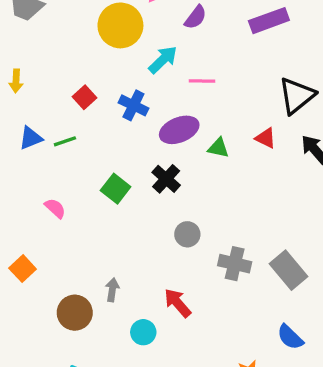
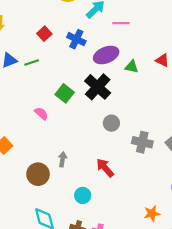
black cross: (166, 179) -> (98, 87), size x1.4
pink semicircle: (55, 208) -> (41, 114), moved
cyan circle: (143, 332) -> (83, 195), moved

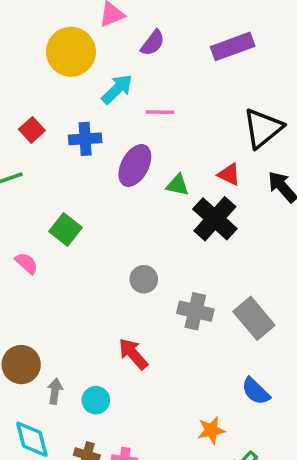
blue cross: (76, 39) -> (85, 139), turned -30
purple ellipse: (106, 55) -> (135, 166), turned -40
black cross: (98, 87) -> (215, 219), moved
gray arrow: (62, 159) -> (55, 391), moved

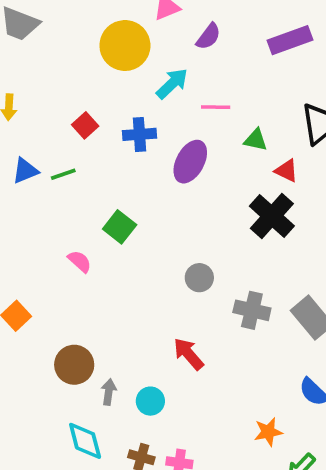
green triangle: (178, 185) -> (256, 140), moved

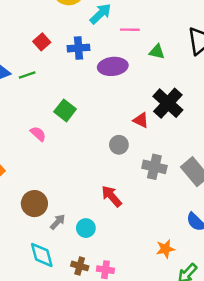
purple ellipse: (190, 162) -> (113, 66), turned 56
red triangle: (286, 171) -> (141, 120), moved
gray arrow: (109, 392) -> (58, 222), turned 35

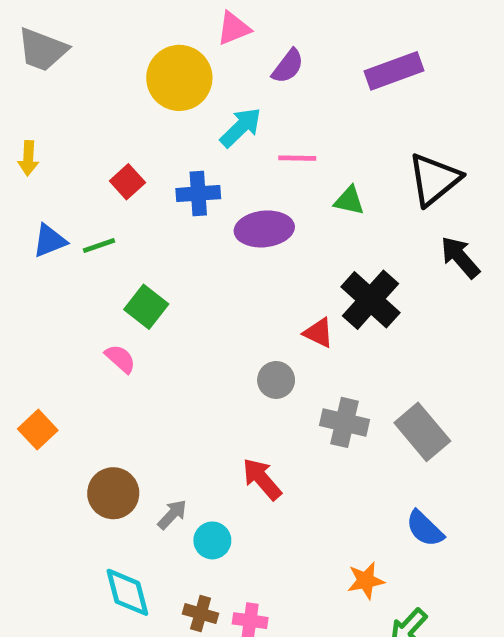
green square: (65, 110) -> (146, 307), moved
gray arrow: (58, 222) -> (172, 514), moved

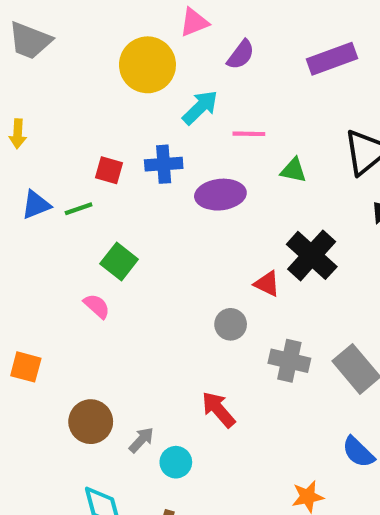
red square: (127, 182) -> (109, 170), moved, turned -32
orange square: (38, 430) -> (26, 367), turned -32

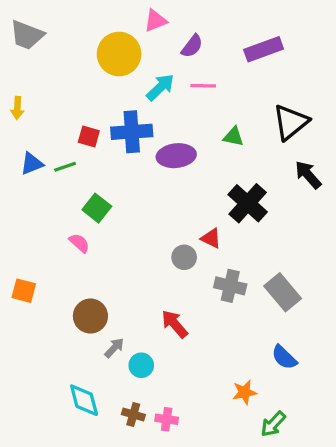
pink line: (249, 134) -> (203, 86), moved
blue cross: (164, 164) -> (132, 132), size x1.4
red triangle: (267, 284) -> (211, 238), moved
brown circle: (91, 422) -> (90, 316), moved

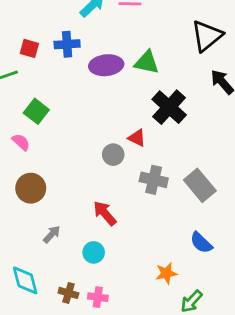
blue cross: (132, 132) -> (67, 44), size x0.7
green triangle: (233, 137) -> (147, 62), moved, size x1.4
brown circle: (90, 316) -> (31, 188), moved
cyan circle: (141, 365) -> (94, 252), moved

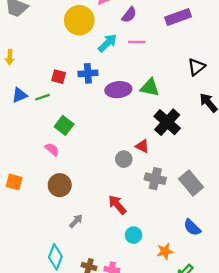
black triangle: (207, 36) -> (196, 67), size x0.7
cyan circle: (94, 252) -> (134, 235), moved
cyan diamond: (25, 280) -> (55, 257), turned 35

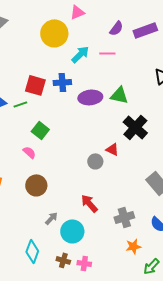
purple semicircle: (129, 15) -> (116, 28), moved
red square: (59, 77) -> (35, 85), size x1.5
gray cross: (155, 179) -> (124, 217), moved, turned -30
cyan circle: (134, 235) -> (72, 231), moved, size x1.5

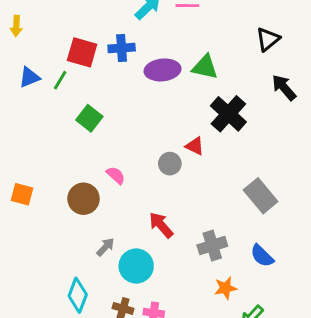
green line: (20, 104) -> (60, 80), turned -40
pink semicircle: (29, 152) -> (116, 175), moved

